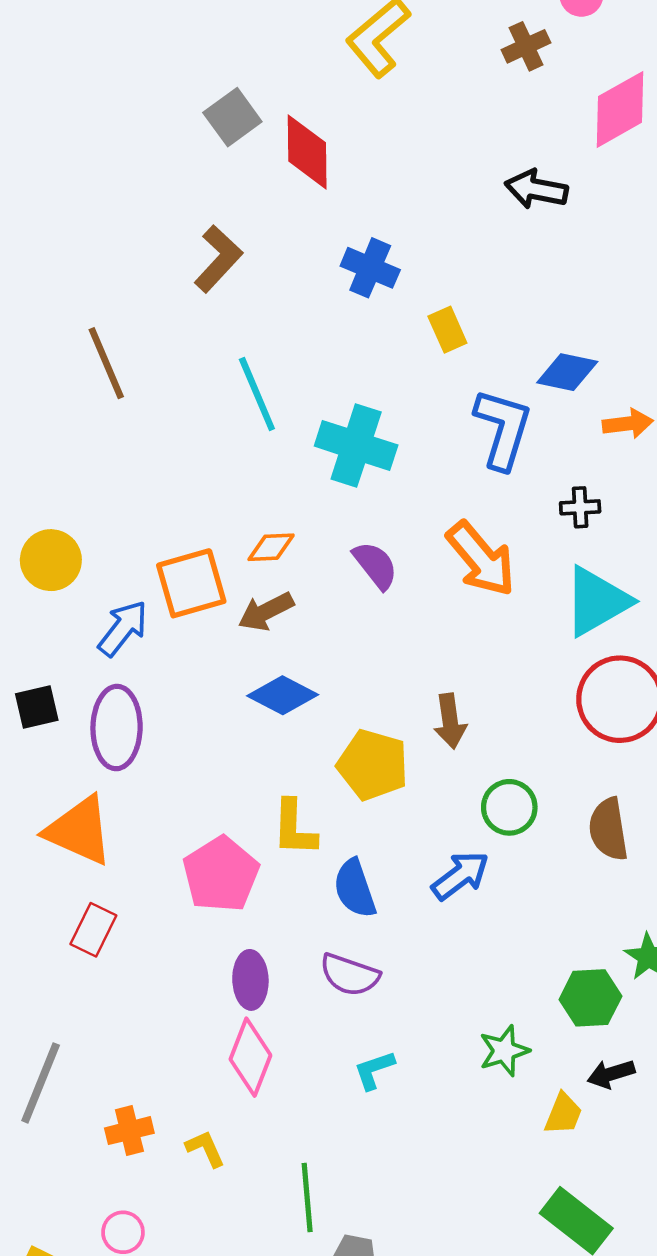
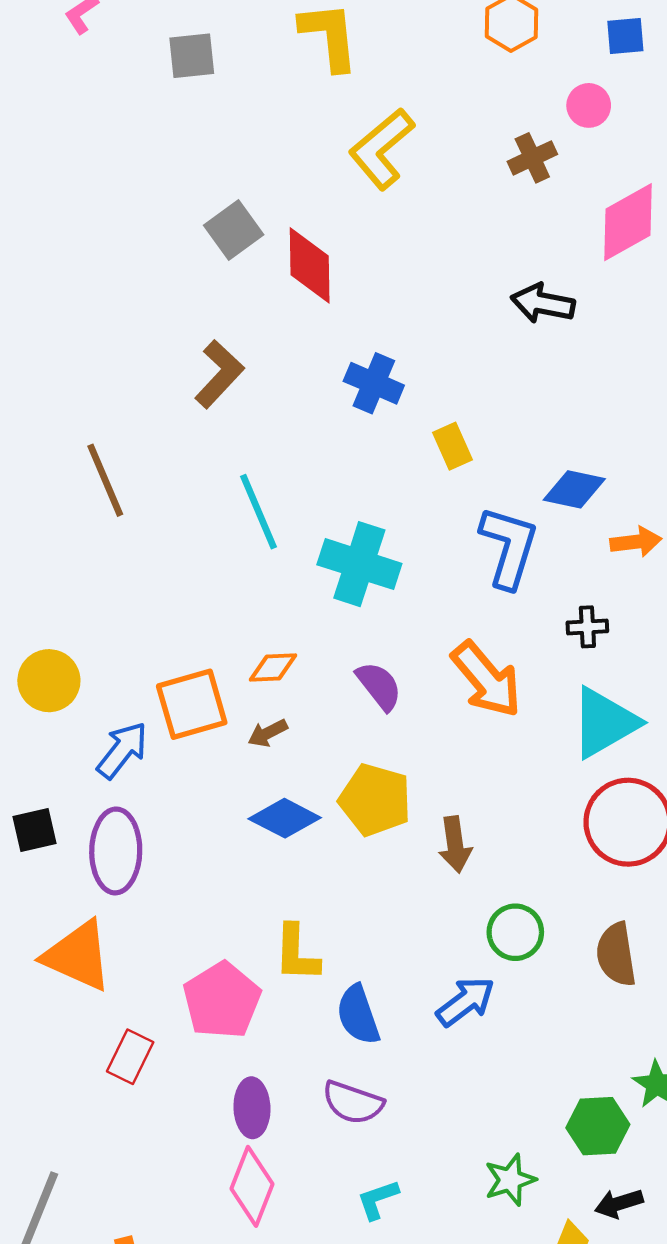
brown arrow: (266, 612) -> (268, 733), size x0.7
yellow pentagon: (373, 765) -> (375, 800), moved
red rectangle: (93, 930) -> (130, 1057), moved

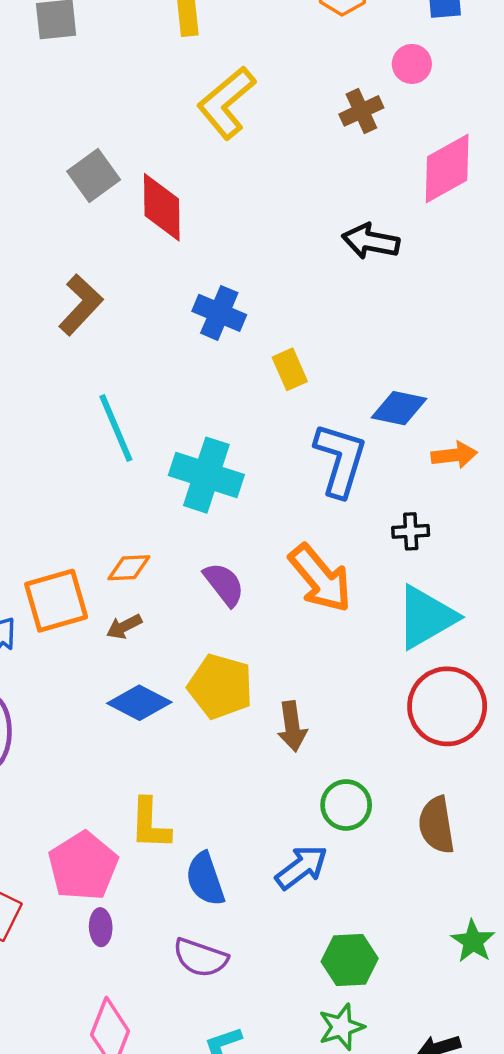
purple ellipse: (252, 1108) -> (101, 927), moved, size x0.7
green hexagon: (598, 1126) -> (350, 960), moved

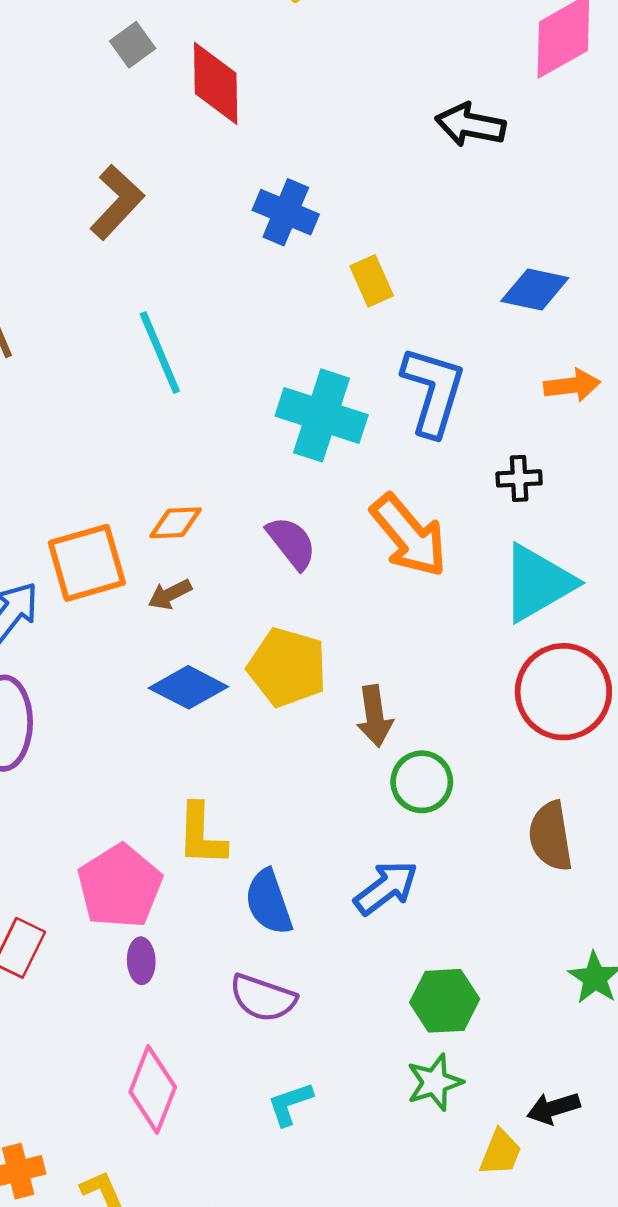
gray square: (94, 176) -> (133, 45), size x0.7
blue diamond: (399, 408) -> (535, 289), moved
cyan cross: (206, 475) -> (322, 415), moved
green circle: (346, 805) -> (422, 782), moved

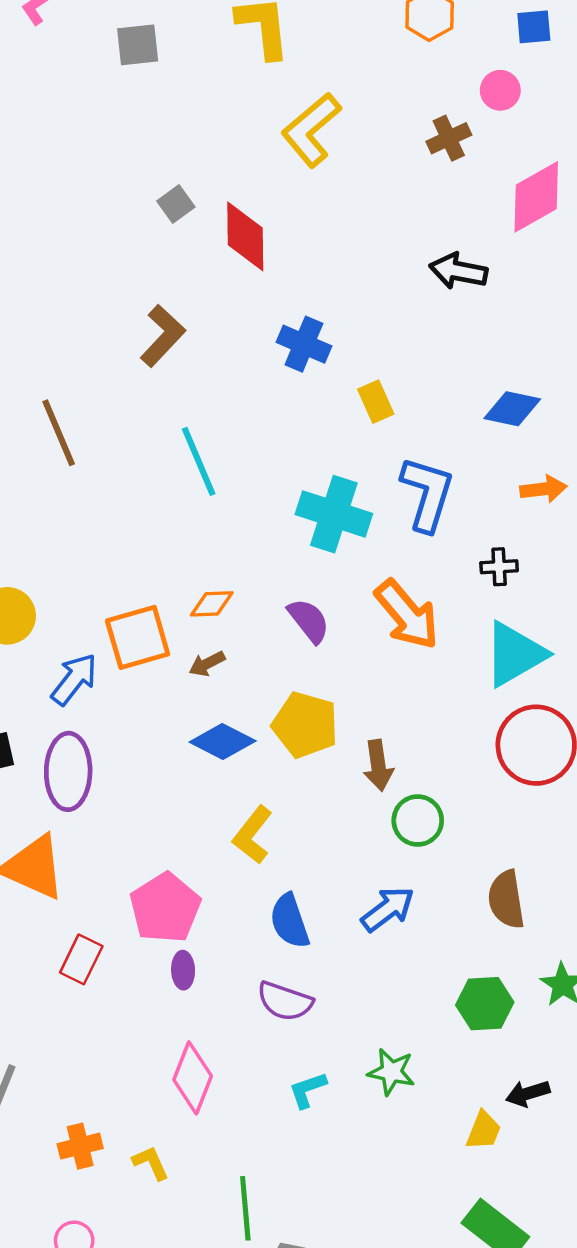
yellow L-shape: (201, 835) -> (252, 835), moved, turned 36
brown semicircle: (551, 836) -> (506, 900), moved
green hexagon: (445, 1001) -> (485, 1004), moved
green star: (435, 1082) -> (391, 1072), moved, turned 30

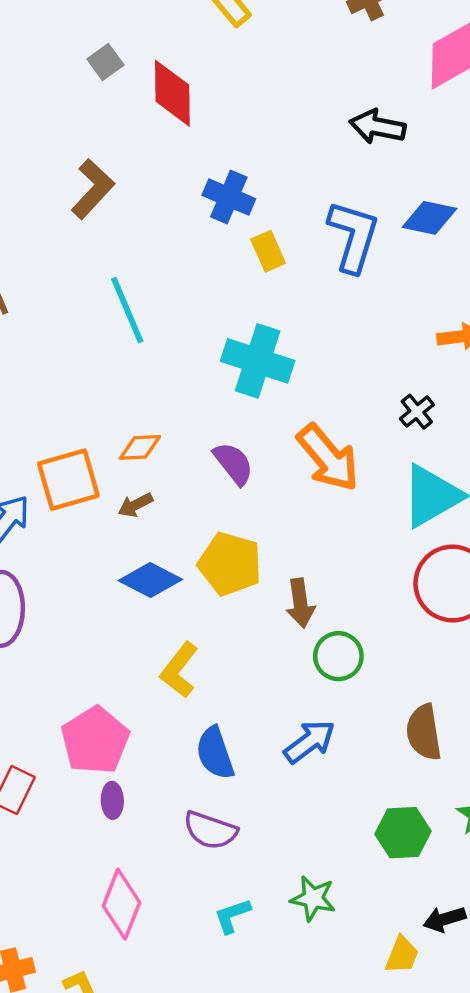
yellow rectangle: (376, 402) -> (268, 251), moved
blue diamond: (512, 409) -> (430, 218), moved
blue L-shape: (427, 494) -> (353, 236), moved
black cross: (499, 567) -> (417, 412), turned -36

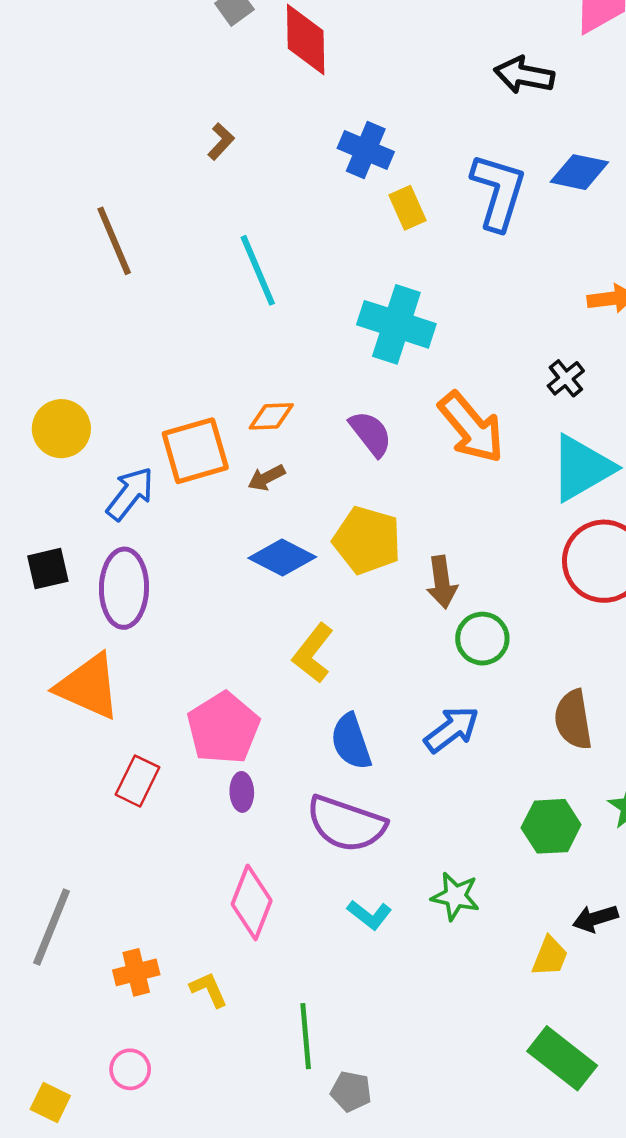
brown L-shape: (93, 189) -> (221, 141), size x0.6
purple semicircle: (210, 830) -> (346, 824), size x1.4
cyan L-shape: (232, 916) -> (369, 915), turned -123

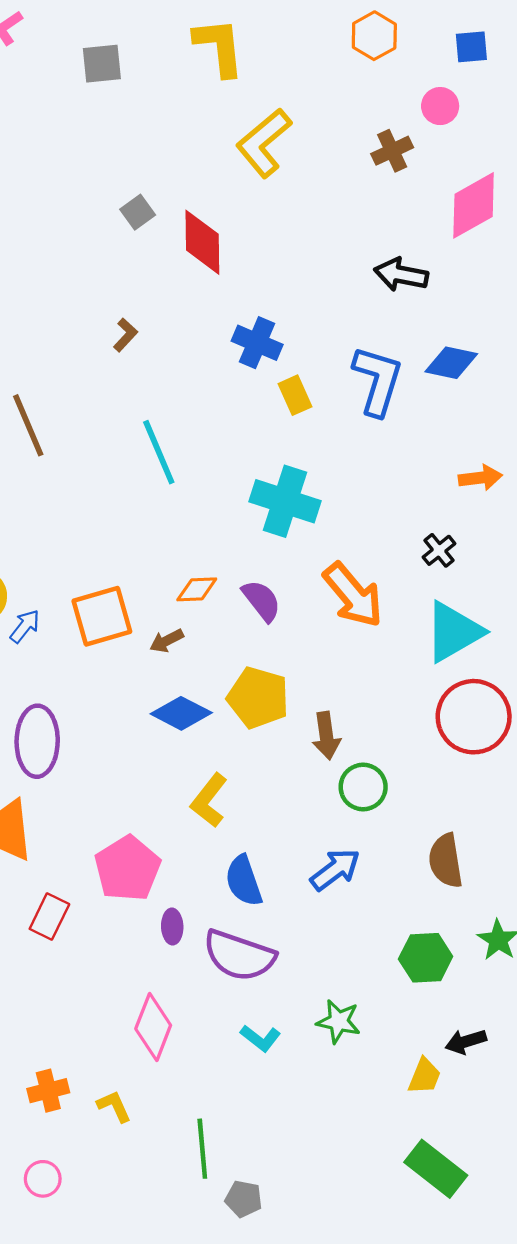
orange diamond: (271, 416) -> (197, 589), moved
blue arrow: (130, 494) -> (25, 626), moved, size x0.7
purple ellipse: (242, 792) -> (172, 927), moved

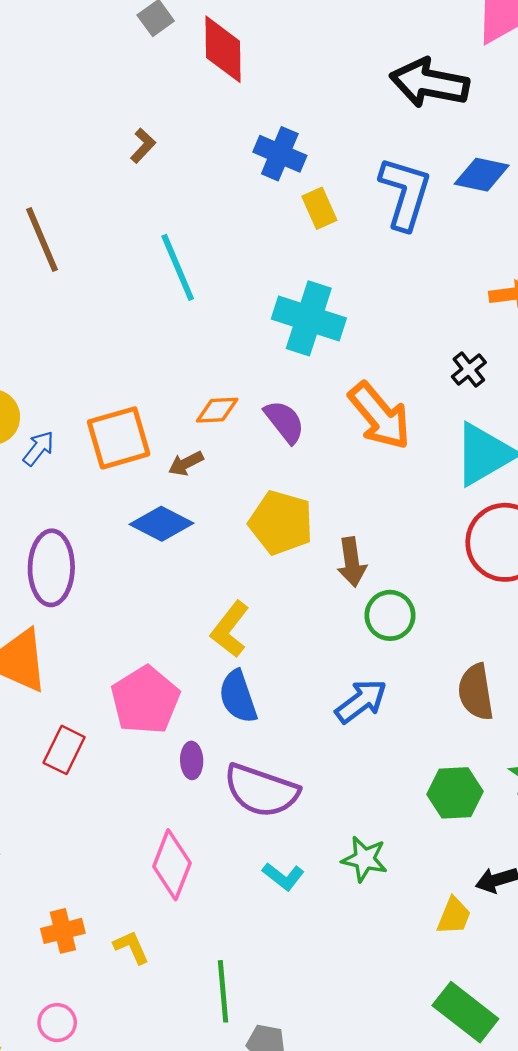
black arrow: (401, 275) -> (429, 83), size x1.4
blue diamond: (181, 713) -> (162, 524), moved
blue semicircle: (244, 881) -> (238, 697), moved

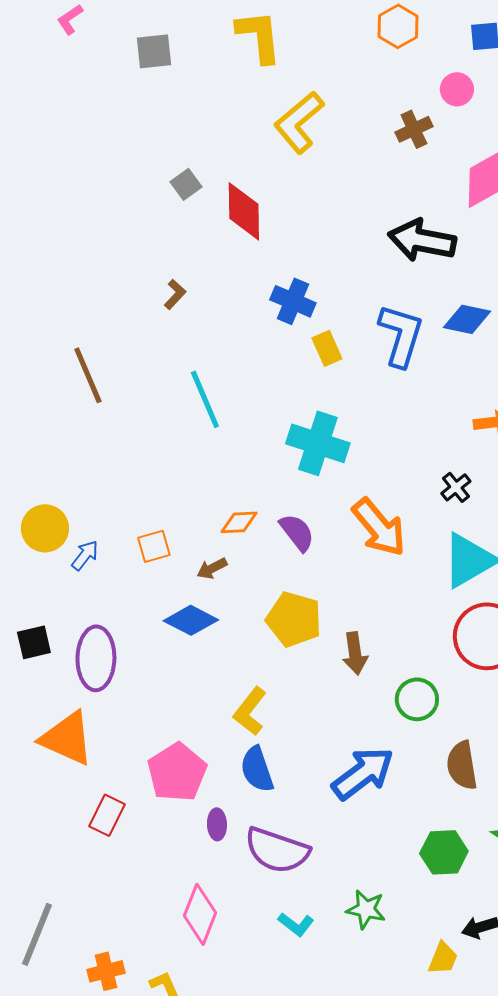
orange square: (119, 438) -> (154, 546), size x0.6
green circle: (390, 615) -> (417, 699), moved
blue arrow: (361, 701) -> (363, 773), size x1.4

